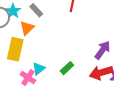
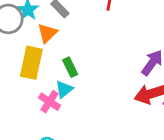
green rectangle: (67, 68) -> (70, 67), moved, turned -72

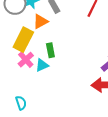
pink cross: (49, 102) -> (26, 60), moved

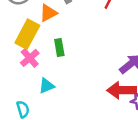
cyan triangle: (42, 65) -> (46, 86), moved

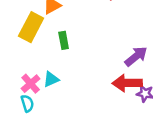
pink cross: (30, 58) -> (31, 84), moved

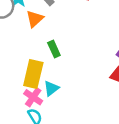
yellow rectangle: (31, 27) -> (33, 74), moved

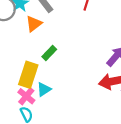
green rectangle: (54, 49) -> (49, 53), turned 64

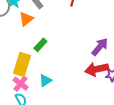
cyan triangle: (44, 89) -> (45, 81), moved

